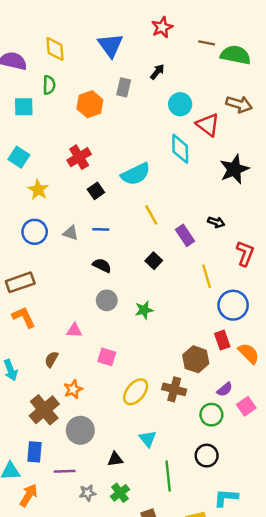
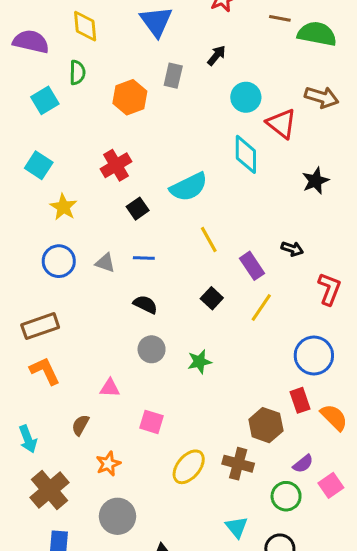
cyan square: (24, 107) -> (45, 100), turned -30
black star: (234, 169) -> (315, 181), size x0.7
yellow line: (207, 276) -> (261, 308), moved, turned 50
brown cross: (44, 410) -> (49, 490), moved
cyan triangle: (148, 439) -> (237, 527), moved

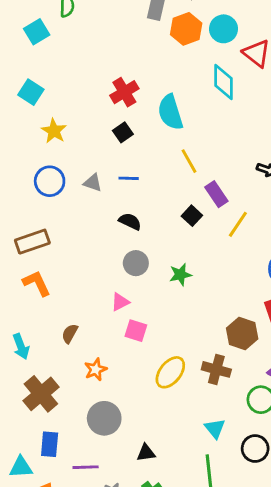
orange hexagon: (130, 97) -> (186, 29), moved
red cross: (116, 165) -> (124, 92), moved
cyan semicircle: (189, 187) -> (170, 112), turned 99
purple rectangle: (252, 266) -> (216, 194), moved
pink triangle: (110, 388) -> (120, 302), moved, turned -30

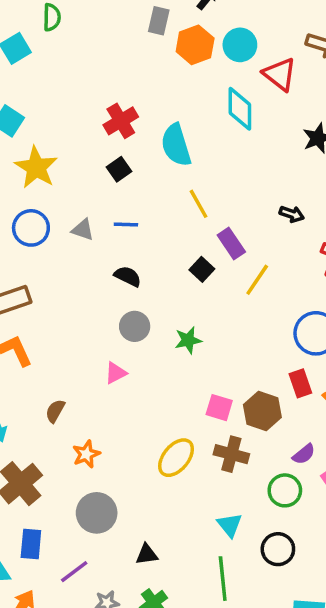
yellow star: (54, 131) -> (36, 168), size x1.4
pink square: (136, 331) -> (219, 408), moved
purple line: (86, 467) -> (74, 572), turned -35

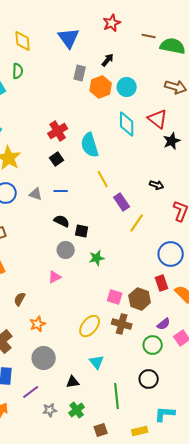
red triangle: (280, 74) -> (158, 119), moved
black square: (202, 269) -> (82, 231), moved, turned -32
cyan triangle: (230, 525) -> (97, 362), moved

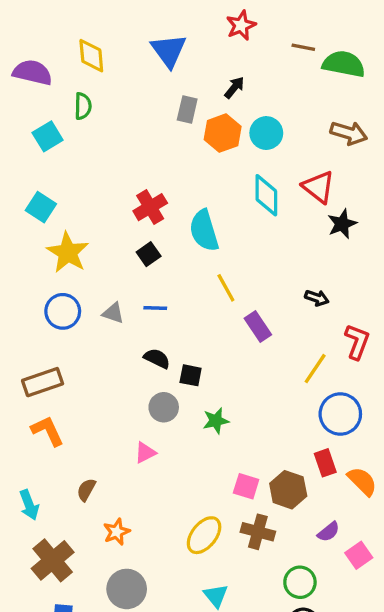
yellow line: (137, 223) -> (315, 369), moved
green circle: (153, 345) -> (300, 582), moved

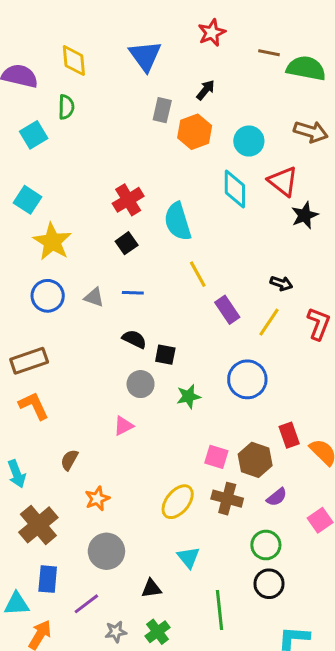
cyan circle: (266, 133) -> (249, 141), moved
yellow line: (315, 369) -> (269, 322), moved
blue circle: (340, 414) -> (247, 379), moved
purple semicircle: (329, 532) -> (277, 497), moved

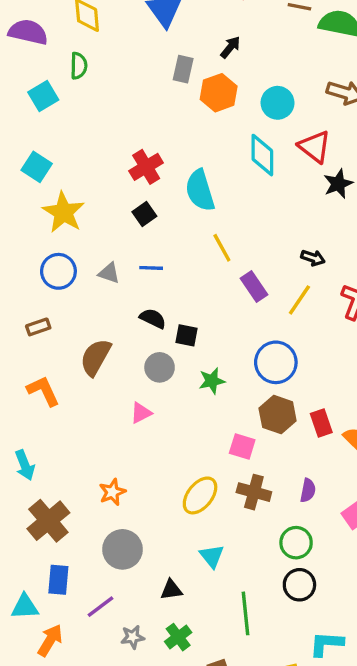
brown rectangle: (29, 361) -> (38, 327), moved, size x0.6
brown semicircle: (69, 460) -> (96, 357), moved, size x1.6
brown hexagon: (255, 460) -> (278, 415), moved
purple semicircle: (277, 497) -> (308, 490), turned -40

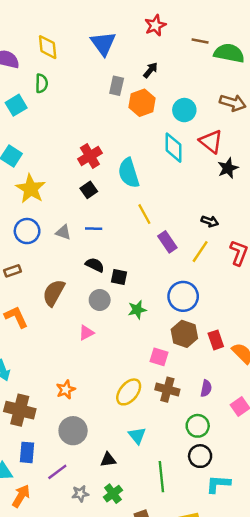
brown cross: (48, 521) -> (20, 410), turned -36
cyan L-shape: (326, 644) -> (218, 484), moved

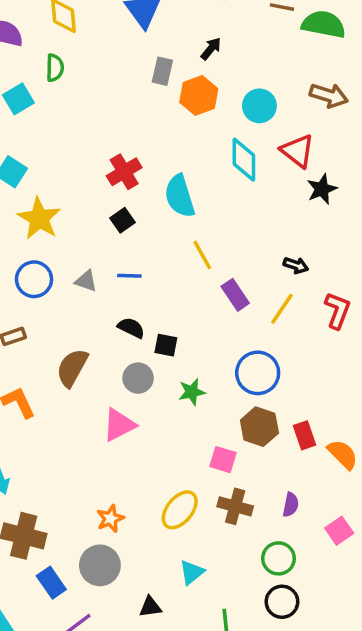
pink triangle: (86, 333) -> (119, 425), size x1.5
orange star: (66, 390) -> (110, 519), moved
cyan triangle: (137, 436) -> (192, 572), turned 30
blue rectangle: (27, 452) -> (51, 583), moved, turned -40

